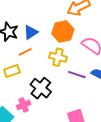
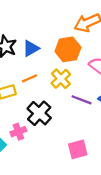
orange line: (25, 52) -> (30, 78), moved
yellow cross: (58, 57) -> (61, 79), turned 30

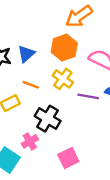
orange line: (30, 78) -> (31, 85), turned 56
pink square: (78, 149) -> (68, 158), moved

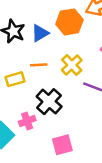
orange hexagon: (64, 48) -> (69, 22), moved
orange line: (31, 85) -> (39, 65), turned -35

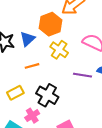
yellow cross: (72, 65) -> (59, 50), moved
yellow rectangle: (15, 79) -> (15, 93), moved

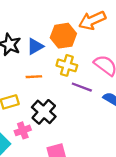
yellow cross: (59, 50) -> (67, 65), turned -30
purple line: (83, 75) -> (82, 87), moved

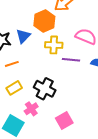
orange line: (34, 77) -> (12, 64), moved

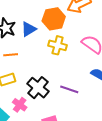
purple line: (71, 60) -> (69, 89), moved
pink cross: (31, 109) -> (20, 105), turned -32

